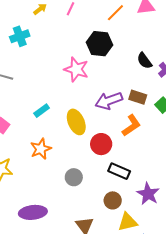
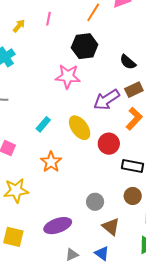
black semicircle: (144, 61) -> (128, 62), moved
brown rectangle: (138, 97) -> (134, 90), turned -30
gray circle: (74, 177) -> (95, 202), moved

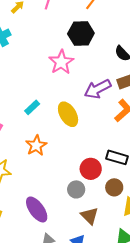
pink star: (68, 76) -> (61, 62), turned 30
red circle: (109, 144) -> (91, 169), moved
purple ellipse: (58, 226) -> (37, 210), turned 68

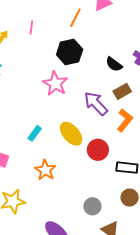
purple arrow: (98, 89) -> (96, 104), turned 84
red circle: (91, 169) -> (98, 150), moved

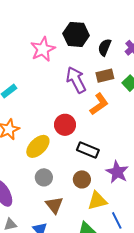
black hexagon: (70, 52) -> (76, 34), moved
black semicircle: (114, 64) -> (105, 47), turned 60
yellow ellipse: (71, 134) -> (38, 146), moved, turned 70

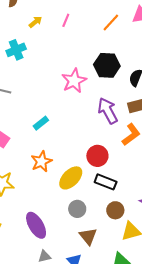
black rectangle: (88, 150) -> (106, 182), moved

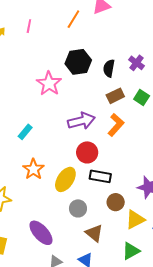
purple arrow: (108, 111) -> (81, 121), moved, turned 116

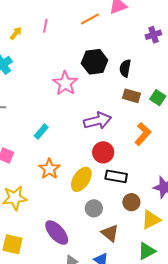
orange line: (73, 19) -> (90, 19), turned 30
purple cross: (137, 63) -> (153, 35), moved, turned 35
brown rectangle: (115, 96) -> (132, 96), turned 42
orange L-shape: (116, 125) -> (143, 134), moved

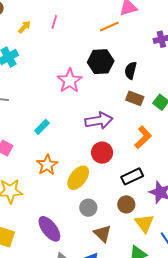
orange line: (90, 19) -> (109, 27), moved
black rectangle: (116, 176) -> (132, 176), moved, turned -40
yellow triangle: (151, 220) -> (144, 223), turned -45

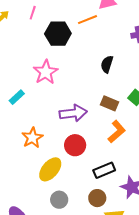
black hexagon: (101, 62) -> (58, 34), moved
brown rectangle: (135, 98) -> (110, 103), moved
cyan rectangle: (42, 127) -> (17, 97), moved
orange star: (47, 165) -> (32, 138), moved

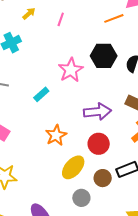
pink line: (33, 13) -> (61, 19), moved
black hexagon: (58, 34) -> (104, 56), moved
brown circle: (97, 198) -> (103, 178), moved

